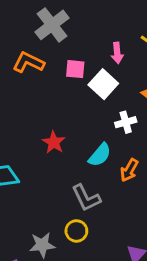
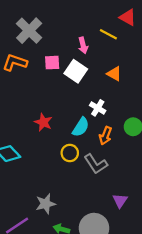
white cross: (126, 122) -> (98, 108), moved, turned -35
gray L-shape: (86, 198) -> (96, 164), moved
yellow circle: (76, 231) -> (70, 153), moved

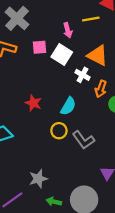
yellow line: (108, 34) -> (91, 19), turned -35
orange triangle: (114, 74) -> (98, 55), size x1.5
white cross: (98, 108) -> (83, 75), moved
orange arrow: (105, 136) -> (101, 89), moved

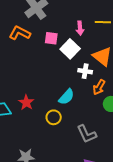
white cross: (83, 75) -> (85, 71), turned -32
red star: (33, 103) -> (26, 102), moved
gray L-shape: (83, 140) -> (87, 134), moved

